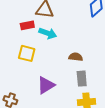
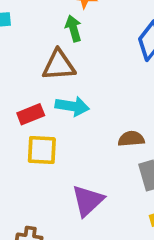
red rectangle: (27, 25) -> (31, 114), moved

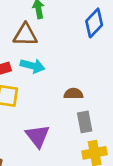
purple triangle: (88, 201) -> (38, 136), turned -30

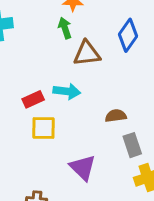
brown triangle: (25, 35) -> (87, 54), moved

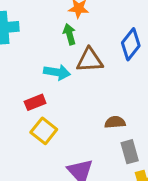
cyan arrow: (67, 91) -> (57, 72), moved
yellow square: (44, 128) -> (44, 131), turned 35

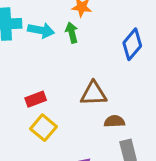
brown triangle: (90, 60) -> (94, 94), moved
cyan arrow: (57, 72) -> (41, 30), moved

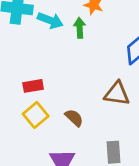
brown triangle: (94, 94) -> (117, 94), moved
brown semicircle: (114, 121) -> (74, 118), moved, turned 36

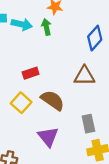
red rectangle: (33, 86) -> (31, 73), moved
brown semicircle: (74, 118) -> (53, 100), size x1.5

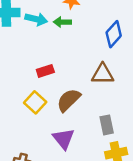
green arrow: (46, 27) -> (62, 22), turned -77
brown semicircle: (53, 100) -> (69, 100), turned -80

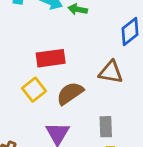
red rectangle: (45, 71) -> (51, 58), size x1.5

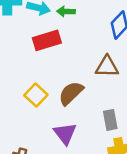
red rectangle: (51, 58) -> (47, 40), moved

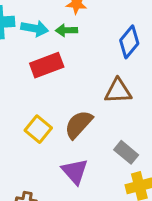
gray rectangle: (110, 120) -> (126, 152), turned -36

